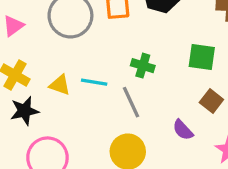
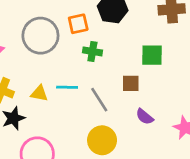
green cross: (143, 66) -> (92, 51), moved
brown square: (211, 101) -> (131, 83), moved, turned -30

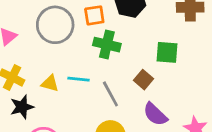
green cross: (92, 51) -> (107, 45), size x1.4
brown square: (131, 83) -> (144, 80), turned 36
purple semicircle: (145, 117) -> (155, 114), size x1.4

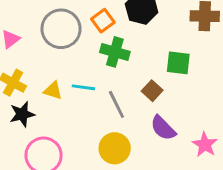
orange square: (94, 15) -> (103, 21), turned -30

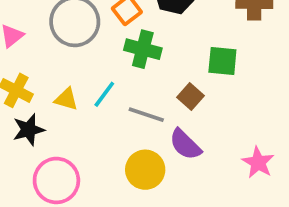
cyan line: (83, 87) -> (104, 94), turned -60
gray line: (116, 104) -> (146, 115), turned -44
purple semicircle: (163, 128) -> (185, 144), moved

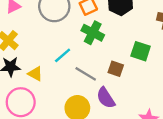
brown square: (191, 97) -> (116, 69), turned -35
yellow triangle: (66, 99) -> (35, 74), moved

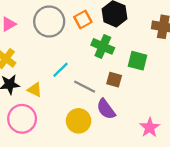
green cross: (93, 33) -> (103, 46), moved

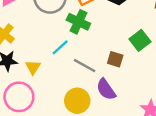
green cross: (103, 46) -> (78, 22), moved
green square: (137, 61) -> (140, 40), turned 36
yellow triangle: (35, 90) -> (33, 67), turned 35

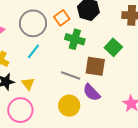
green cross: (78, 22) -> (75, 39), moved
cyan line: (60, 47) -> (33, 51), moved
brown square: (115, 59) -> (95, 66), size x1.5

